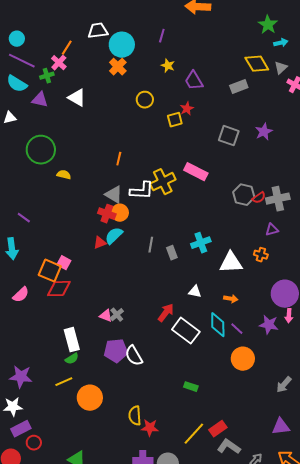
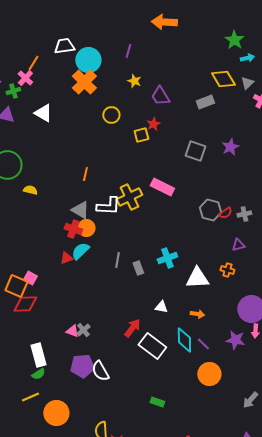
orange cross: (118, 67) -> (84, 82), size x1.4
gray cross: (278, 199) -> (244, 214), size x0.6

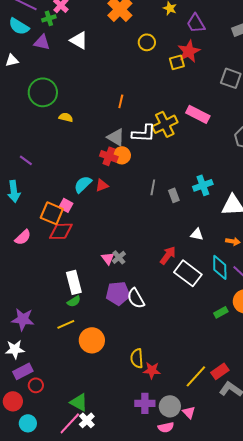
red star: (153, 124) -> (189, 51), size x1.6
cyan semicircle: (80, 251) -> (83, 184), moved
pink triangle: (72, 331) -> (108, 258), turned 32
green rectangle: (157, 402) -> (221, 312), moved, turned -48

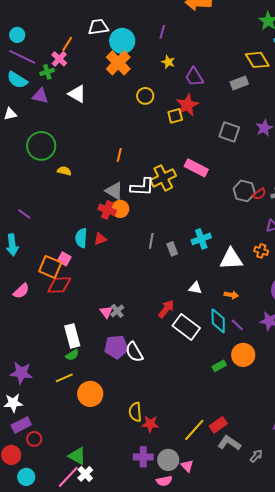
cyan semicircle: (83, 184) -> (81, 238), turned -42

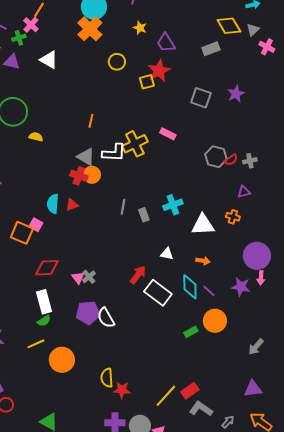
pink rectangle: (196, 168) -> (168, 134), size x0.7
red diamond: (59, 285) -> (47, 268), moved

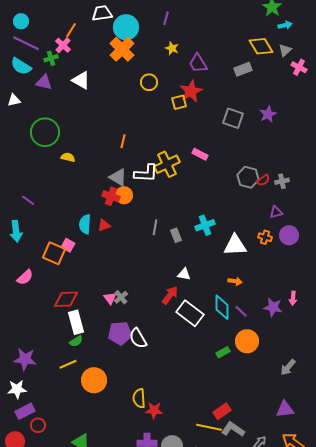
white triangle: (167, 254) -> (184, 274), moved
purple circle: (257, 256) -> (289, 235), moved, size x0.7
red diamond: (47, 268) -> (66, 299), moved
yellow line: (166, 396) -> (209, 427), moved, turned 60

